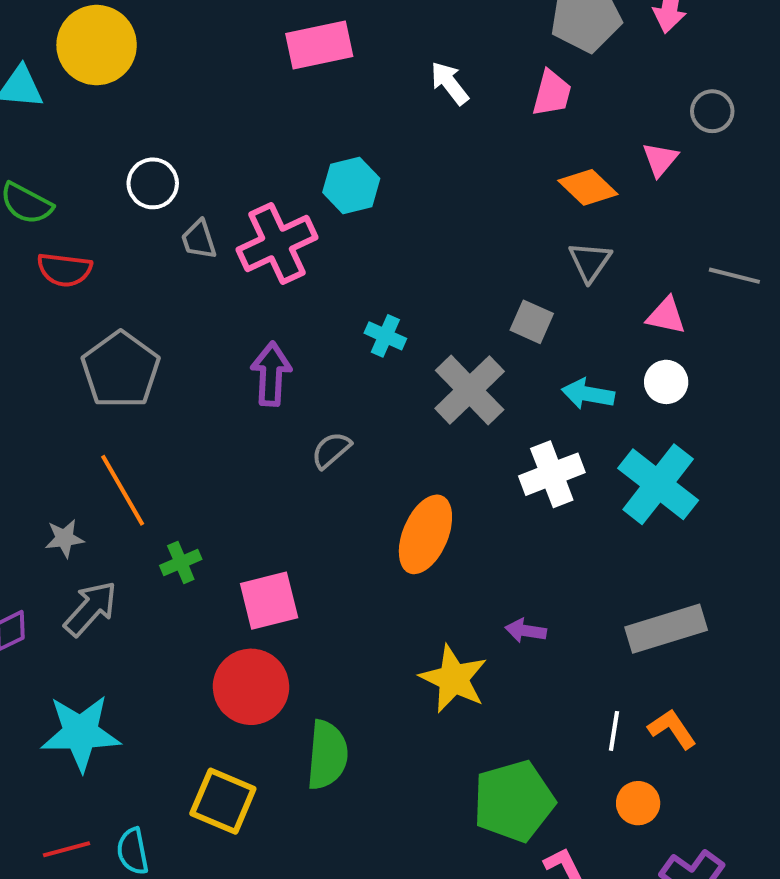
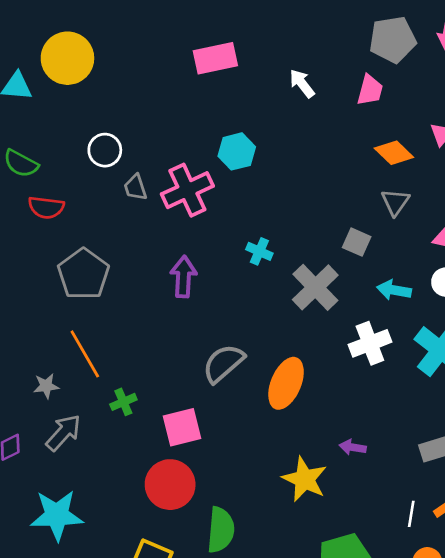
gray semicircle: (331, 450) -> (223, 363), moved, size x1.6

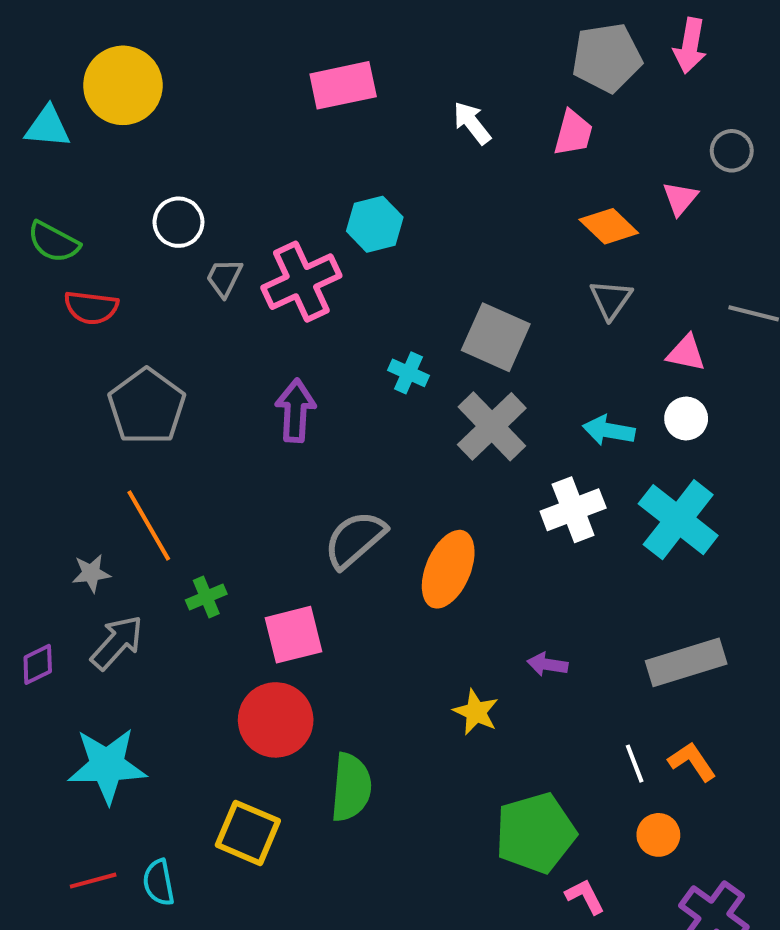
gray trapezoid: (135, 187) -> (224, 278), turned 44
gray square: (357, 242) -> (496, 337), moved, size x1.6
yellow star: (305, 479) -> (476, 712), size x0.7
white line: (411, 514) -> (635, 764), turned -30

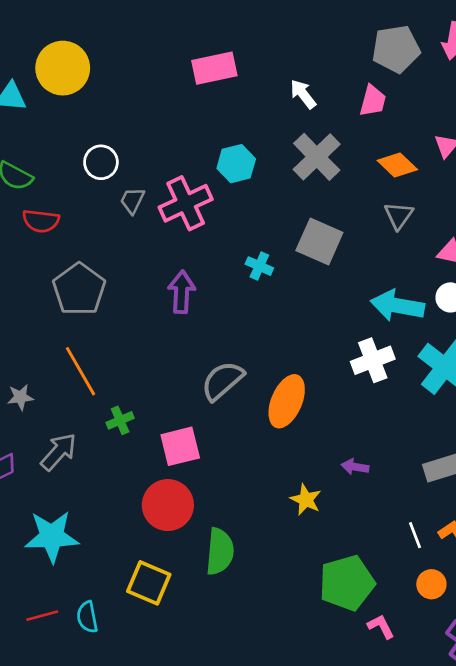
gray cross: (492, 426) -> (317, 157), moved
cyan arrow: (609, 430) -> (397, 306), size x1.5
gray star: (91, 573) -> (20, 397), moved

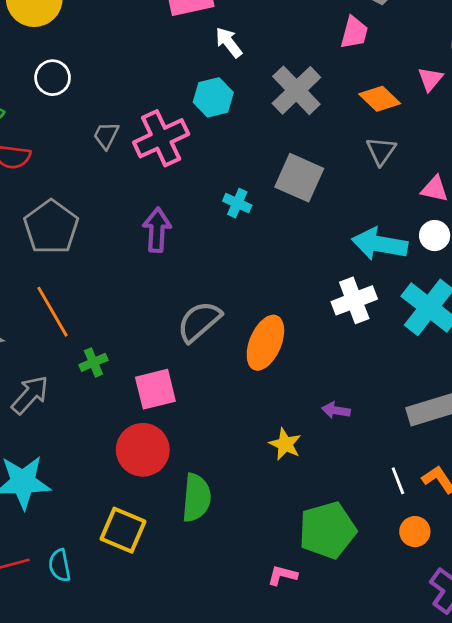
white arrow: (303, 94) -> (229, 42), moved
white circle: (101, 162) -> (53, 78), moved
pink L-shape: (381, 627) -> (282, 575), moved, turned -48

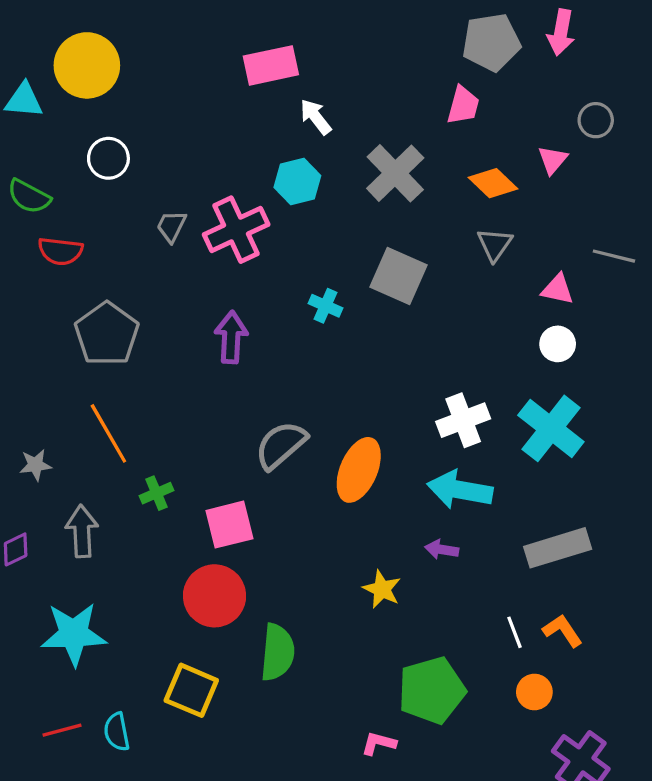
cyan arrow: (380, 244) -> (460, 490), moved
gray arrow: (30, 395) -> (82, 531), turned -45

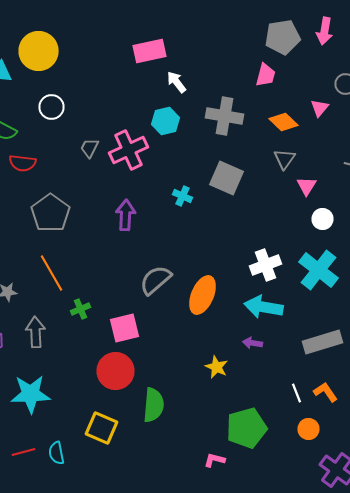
gray cross: (395, 173) -> (224, 116), turned -36
pink triangle: (558, 289) -> (306, 186), moved, turned 50

